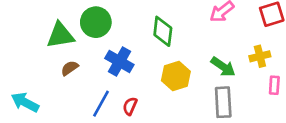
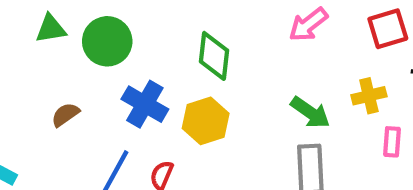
green triangle: (60, 35) -> (51, 29), moved, size x0.7
yellow hexagon: (176, 76) -> (206, 121), moved

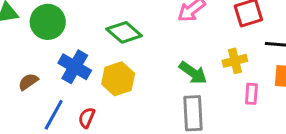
green diamond: (214, 56) -> (124, 32), turned -56
brown semicircle: (65, 115) -> (28, 82), moved

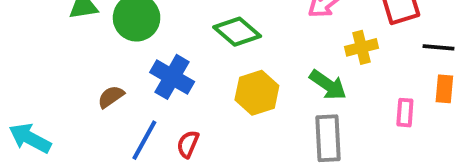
yellow cross: (235, 61) -> (362, 47), moved
yellow hexagon: (118, 79) -> (257, 93), moved

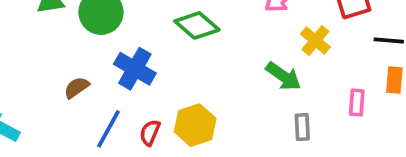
yellow cross: (362, 47) -> (315, 40), turned -36
yellow hexagon: (257, 93) -> (195, 125), moved
gray rectangle: (328, 138) -> (302, 127), moved, size x0.6

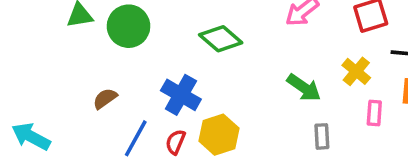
yellow cross: (315, 40) -> (356, 71), moved
blue cross: (135, 69) -> (181, 95), moved

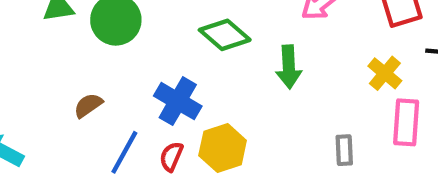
green arrow: (304, 88) -> (289, 67), moved, turned 52
pink rectangle: (374, 113) -> (406, 122), size x1.5

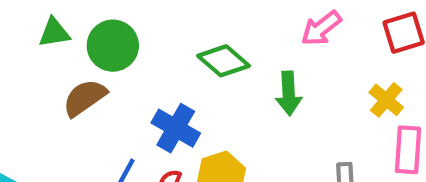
brown semicircle: (88, 105) -> (85, 98), moved, size x1.5

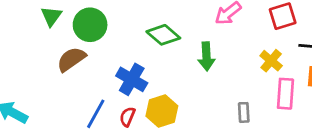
green triangle: (54, 33) -> (51, 16), turned -45

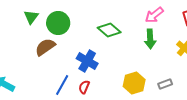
green arrow: (206, 56) -> (150, 39), moved
yellow hexagon: (162, 111) -> (134, 83), moved
gray rectangle: (244, 112) -> (165, 84), turned 72

